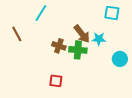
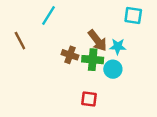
cyan circle: (120, 59) -> (113, 69), moved
red square: (56, 81) -> (89, 99), moved

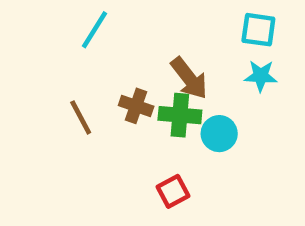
brown line: (20, 41) -> (81, 117), moved
cyan star: (118, 46) -> (261, 76), moved
red square: (89, 99) -> (173, 191), turned -35

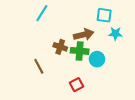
cyan square: (258, 30) -> (104, 15), moved
brown arrow: (189, 78) -> (84, 35), turned -66
brown line: (81, 117) -> (39, 66), moved

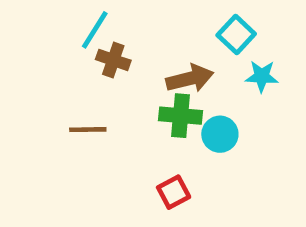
cyan square: (104, 15) -> (236, 34), turned 35
brown cross: (60, 47) -> (113, 60), moved
brown line: (39, 66) -> (88, 130), moved, turned -63

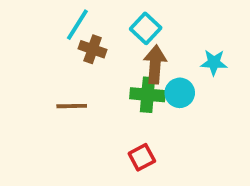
cyan square: (236, 34) -> (146, 28), moved
brown arrow: (190, 79) -> (155, 64), turned -72
cyan circle: (220, 134) -> (180, 93), moved

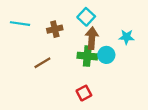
cyan line: (77, 25) -> (20, 24), moved, turned 66
brown cross: (93, 49) -> (55, 29), turned -32
brown line: (72, 106) -> (42, 63), turned -30

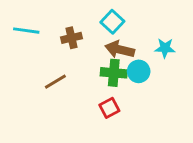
brown arrow: (92, 38) -> (120, 49), turned -80
red square: (84, 93) -> (109, 108), moved

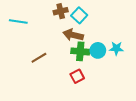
brown cross: (72, 38) -> (61, 11), moved
cyan star: (165, 48) -> (116, 48), moved
brown arrow: (120, 49) -> (73, 35), moved

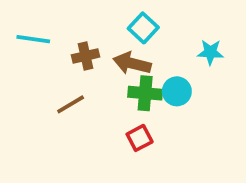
brown cross: (61, 11) -> (85, 56), moved
cyan star: (116, 48) -> (210, 52), moved

